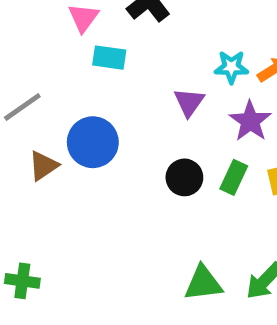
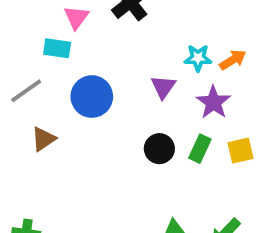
cyan rectangle: (109, 58) -> (57, 48), moved
blue circle: (93, 142) -> (92, 97), moved

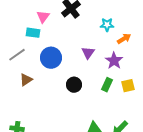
cyan star: (198, 58) -> (107, 25), moved
black circle: (159, 149) -> (74, 85), moved

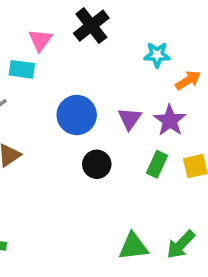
purple triangle: (88, 53) -> (130, 119), moved
blue circle: (51, 58) -> (77, 115), moved

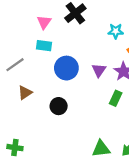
cyan rectangle: (22, 69) -> (44, 46), moved
black circle: (97, 164) -> (59, 106), moved

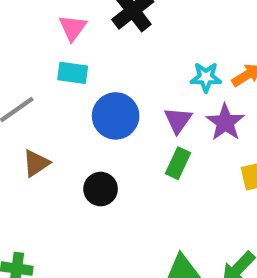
cyan star: (116, 31) -> (206, 77), moved
green rectangle: (116, 98) -> (178, 163), moved

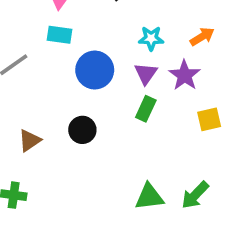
cyan star: (206, 77) -> (151, 38), moved
brown triangle: (36, 163) -> (30, 140), moved

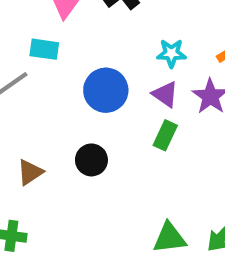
cyan rectangle: (59, 35) -> (44, 49), moved
purple triangle: (146, 74) -> (165, 94), turned -30

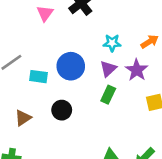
cyan rectangle: (44, 49) -> (38, 77), moved
purple triangle: (165, 94) -> (108, 69), turned 42

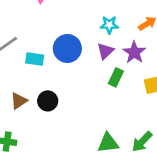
green rectangle: (108, 95) -> (116, 77), moved
black circle: (62, 110) -> (48, 101), moved

